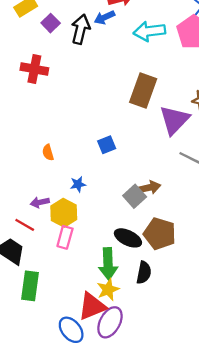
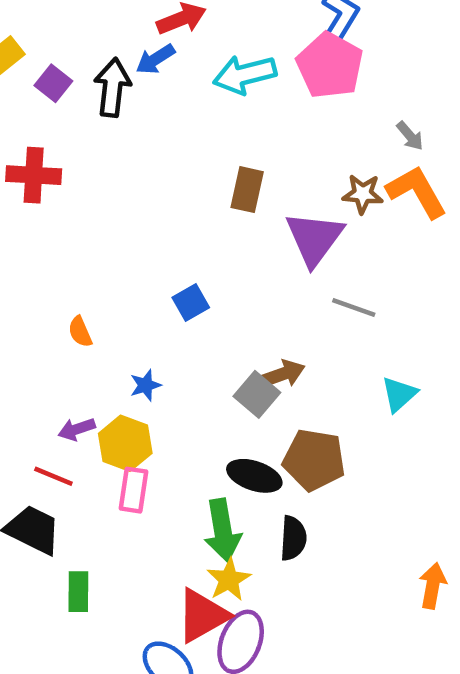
brown rectangle: (143, 90) -> (247, 190), size x0.7
green rectangle: (30, 286) -> (78, 592), size x0.7

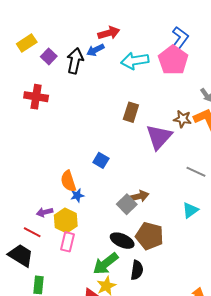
blue square: (191, 303) -> (101, 160), turned -35
gray line: (354, 307) -> (196, 172), moved
orange semicircle: (80, 332) -> (68, 181), moved, size x1.5
green arrow: (223, 530) -> (106, 264), turned 56

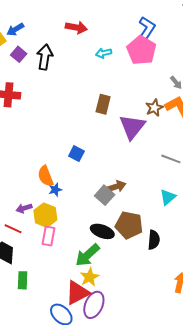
red arrow: (109, 33) -> (76, 27), turned 30
blue arrow: (95, 50) -> (15, 29), moved
cyan arrow: (135, 61) -> (104, 53), size x0.6
brown star: (182, 119) -> (154, 108), turned -30
black semicircle: (137, 270) -> (154, 240), moved

